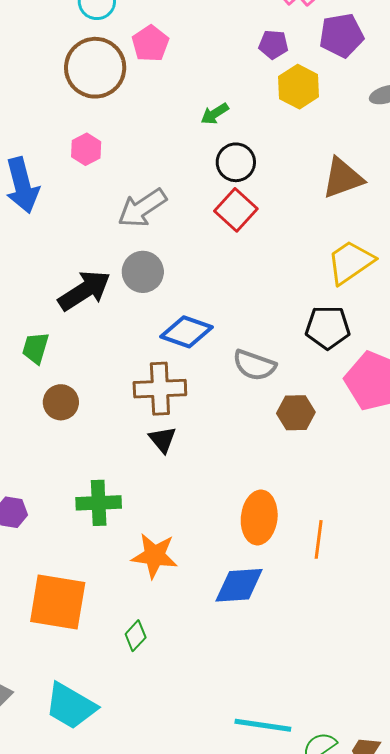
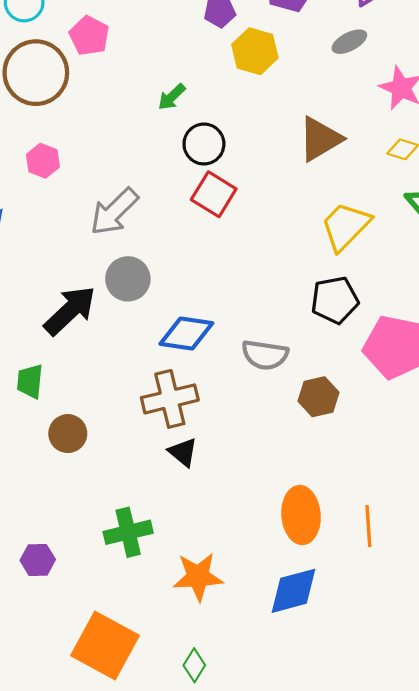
orange square: (58, 602) -> (105, 645), turned 30

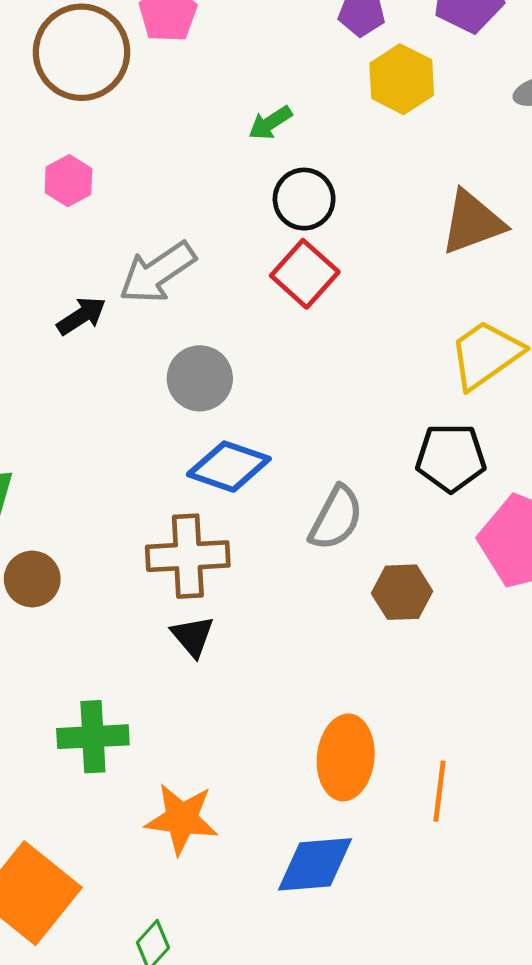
gray circle: (128, 279) -> (200, 378), moved
black arrow: (70, 311) -> (81, 316), moved, size x0.6
gray semicircle: (265, 355) -> (336, 518), turned -81

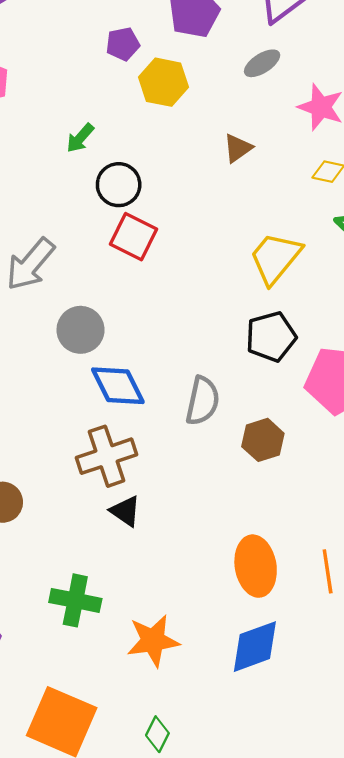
brown triangle: (472, 222) -> (238, 148), moved, size x0.6
blue diamond: (229, 467) -> (118, 386), turned 60
green cross: (93, 737) -> (75, 600), turned 30

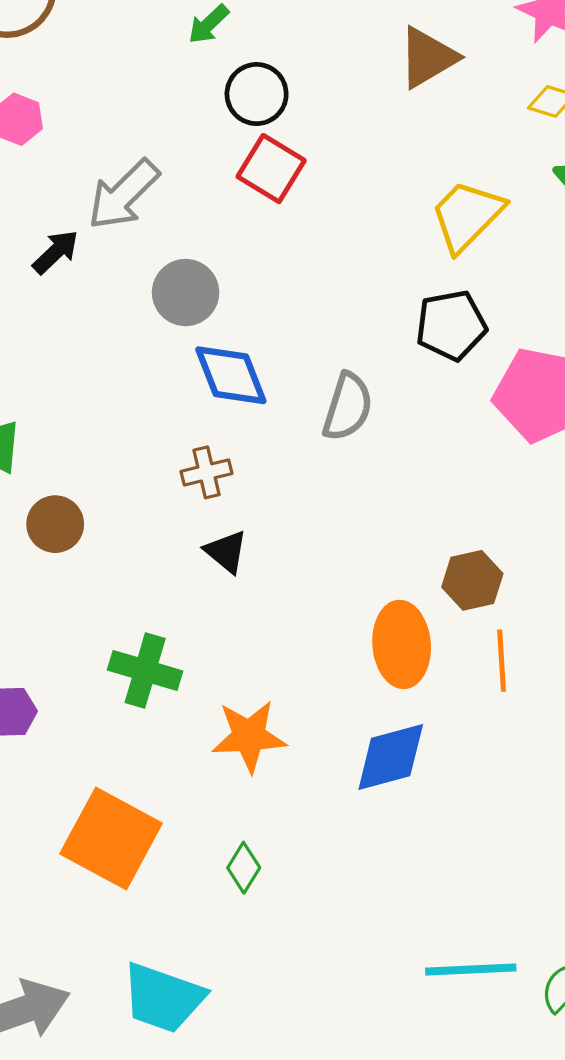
brown triangle: (238, 148) -> (428, 57), size x1.5
brown hexagon: (263, 440) -> (472, 580), moved
brown cross: (107, 456) -> (207, 472), size x0.6

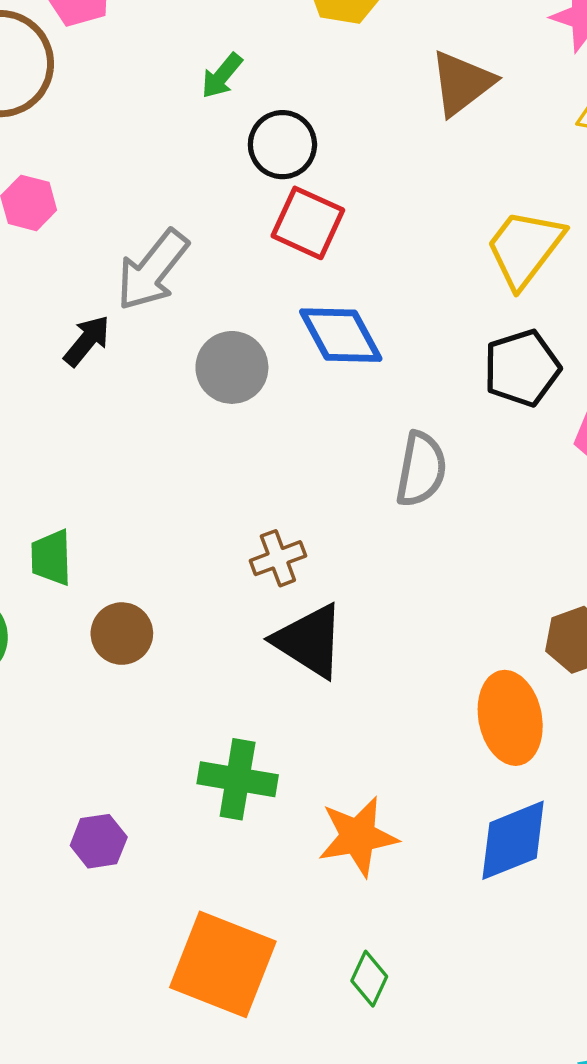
blue diamond: (231, 375) -> (341, 335), moved
black triangle: (226, 552) -> (309, 641), size x1.6

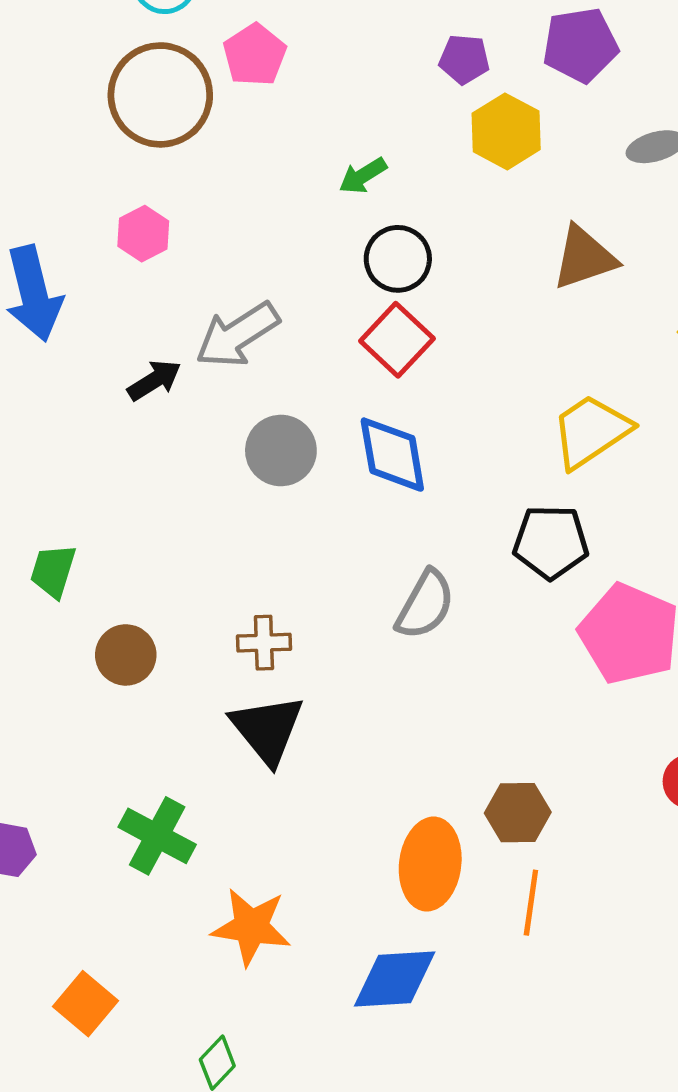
brown circle: (122, 634) -> (126, 655), moved
orange square: (223, 964) -> (85, 1004), size x0.6

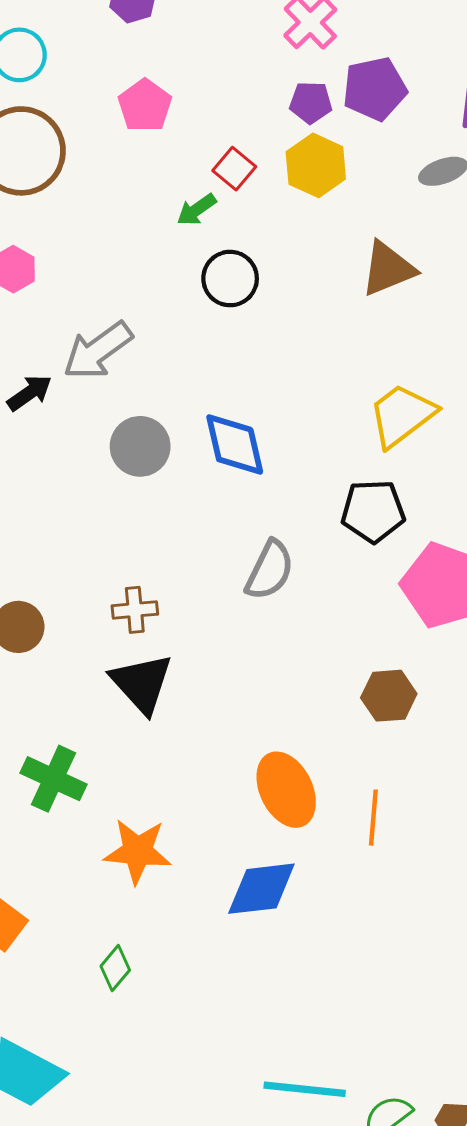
pink pentagon: (255, 55) -> (145, 106), moved
purple pentagon: (464, 59) -> (311, 102), moved
red square: (397, 340) -> (234, 169), moved, size x0.7
brown hexagon: (518, 813) -> (389, 696), moved
orange ellipse: (430, 864) -> (286, 790), turned -30

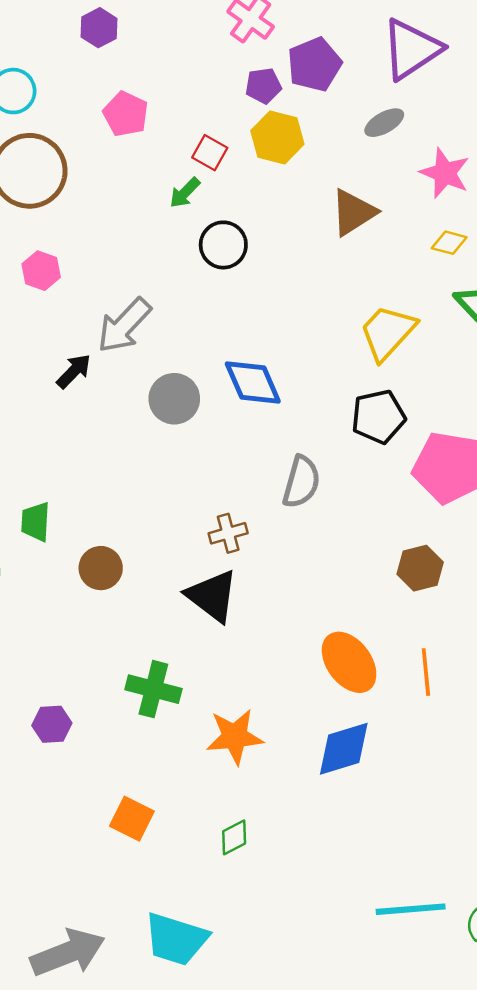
brown cross: (135, 610) -> (228, 533), moved
green diamond: (115, 968) -> (234, 837), turned 33

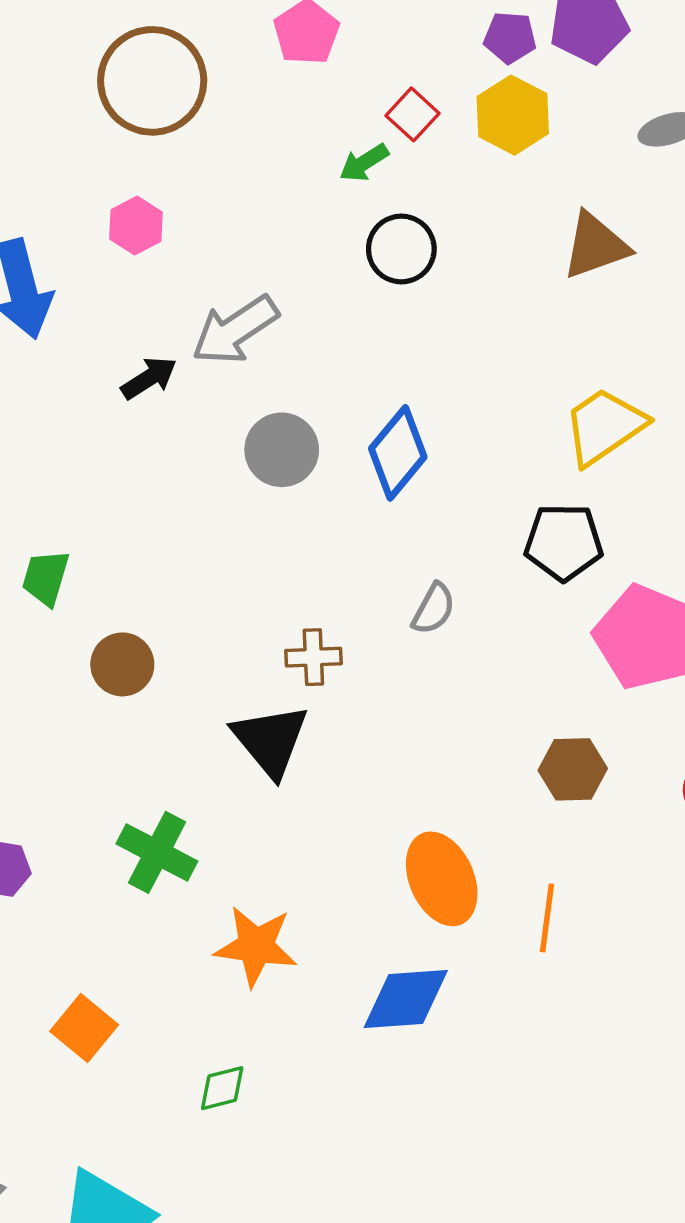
blue diamond: (253, 383) -> (398, 453), turned 50
gray semicircle: (301, 482) -> (434, 609), size x0.7

